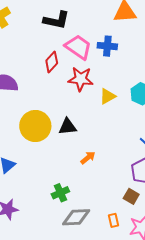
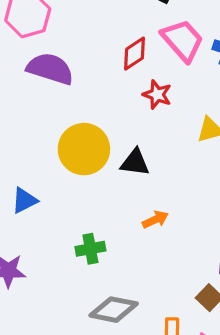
red star: (81, 79) -> (157, 95), moved, size x0.7
green cross: (60, 193) -> (90, 249), moved

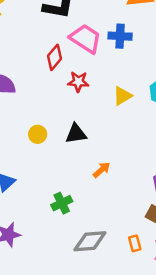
yellow circle: (84, 149) -> (38, 134), size x0.5

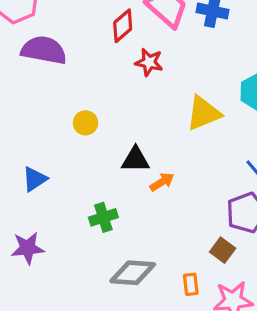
yellow triangle: (122, 96) -> (204, 113), moved, size x1.4
black triangle: (76, 134) -> (135, 160), moved

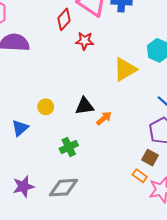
yellow circle: (86, 123) -> (46, 107), moved
purple star: (28, 248) -> (23, 186), moved
gray diamond: (133, 273) -> (63, 188), moved
orange rectangle: (191, 284) -> (140, 176), moved, turned -40

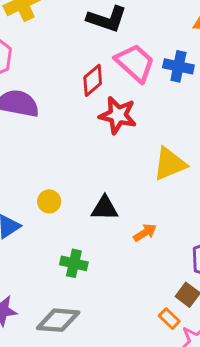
red star: (85, 41) -> (118, 115), size x1.4
orange arrow: (104, 118) -> (145, 233), moved
green cross: (69, 147) -> (74, 263), turned 30

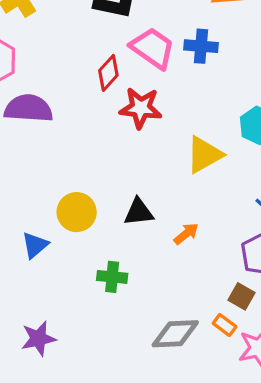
yellow circle: (49, 201) -> (77, 212), size x1.5
gray diamond: (58, 320) -> (175, 334), moved

